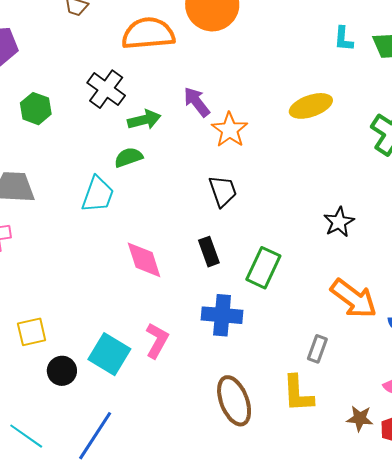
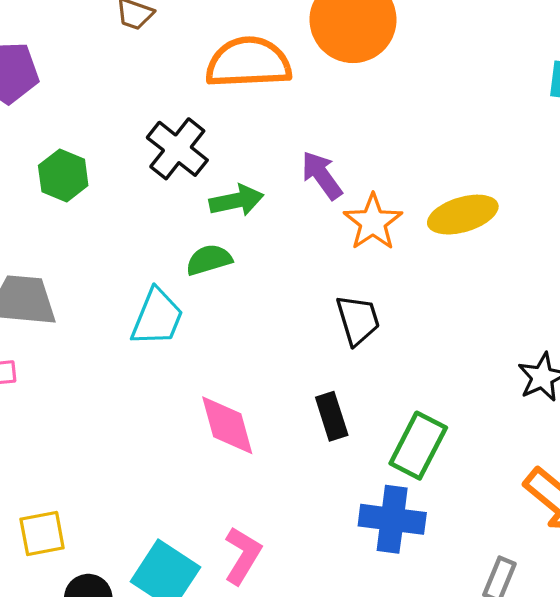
yellow ellipse: (311, 106) -> (463, 215), moved
blue cross: (222, 315) -> (392, 519), moved

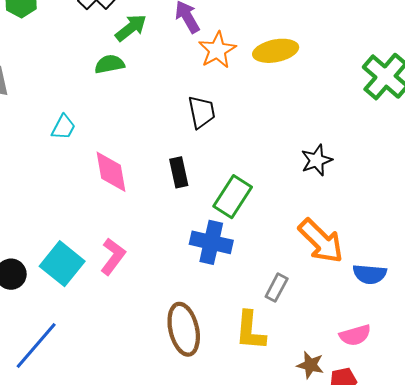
green arrow: (236, 201) -> (131, 28), turned -32
cyan trapezoid: (157, 317) -> (63, 127), moved, size x0.7

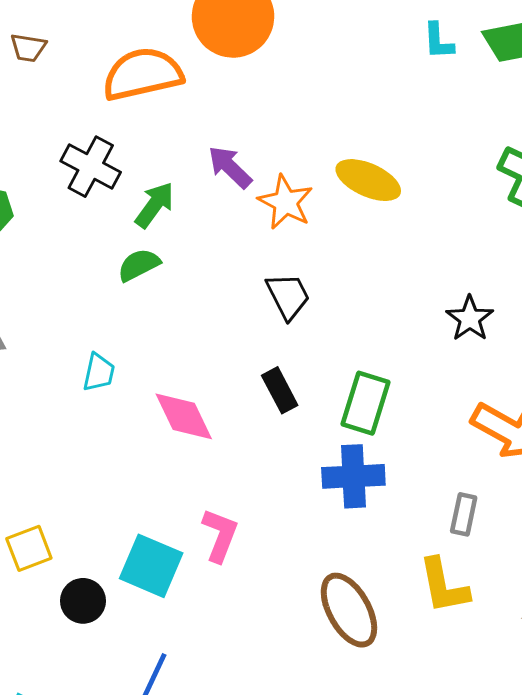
yellow ellipse: (276, 51) -> (368, 180), turned 51

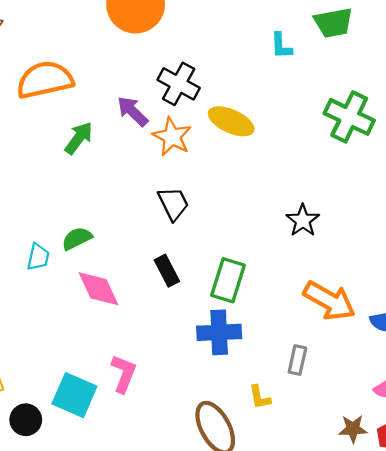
cyan L-shape: (438, 41) -> (281, 46), moved
orange semicircle: (143, 74) -> (45, 80), moved
black cross: (91, 167) -> (179, 84), moved
green semicircle: (139, 265) -> (77, 238), moved
yellow L-shape: (444, 586) -> (260, 397), moved, size x0.6

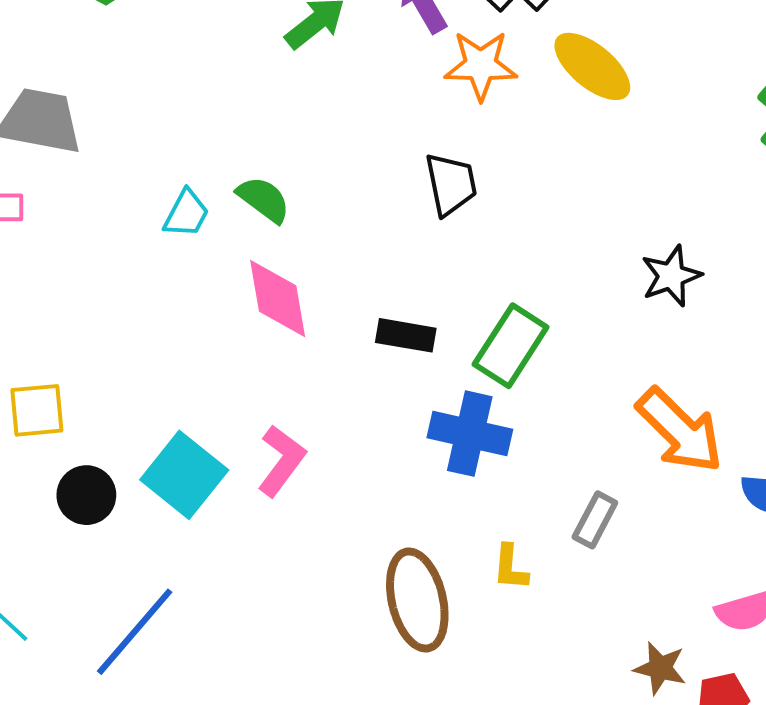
orange star: (172, 137) -> (481, 65), turned 30
green semicircle: (77, 238) -> (264, 199), turned 48
black rectangle: (167, 271) -> (406, 335), moved, turned -68

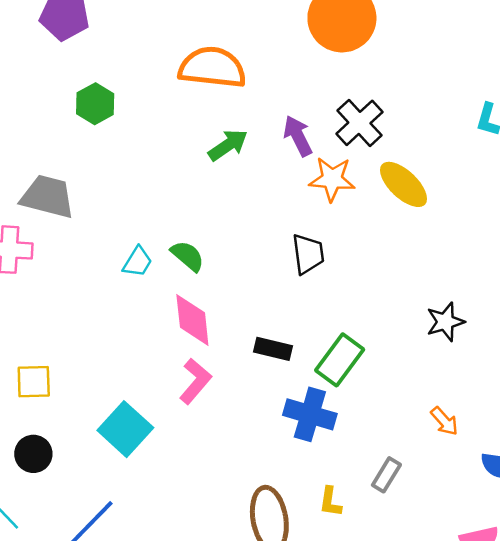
orange arrow: (680, 431) -> (444, 421), size x0.5
pink L-shape: (281, 461) -> (195, 381), moved
black circle: (86, 495) -> (33, 454), moved

